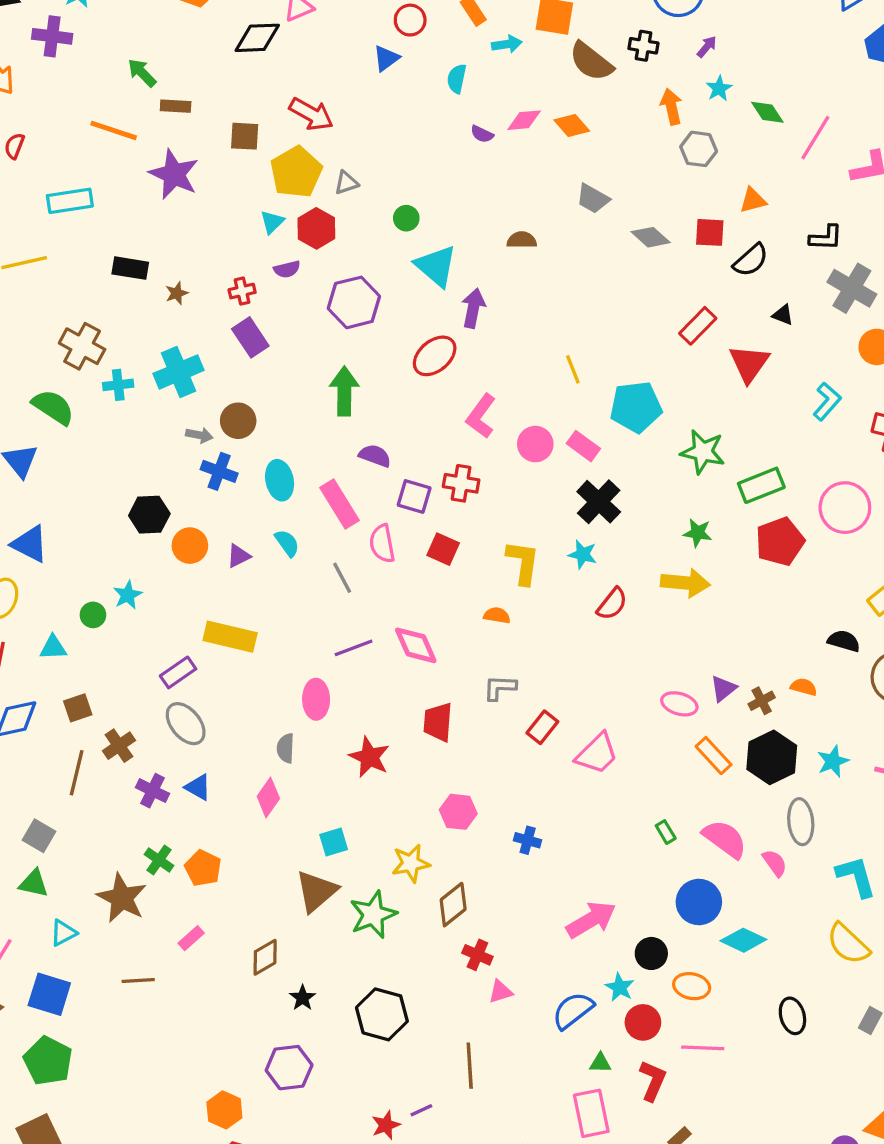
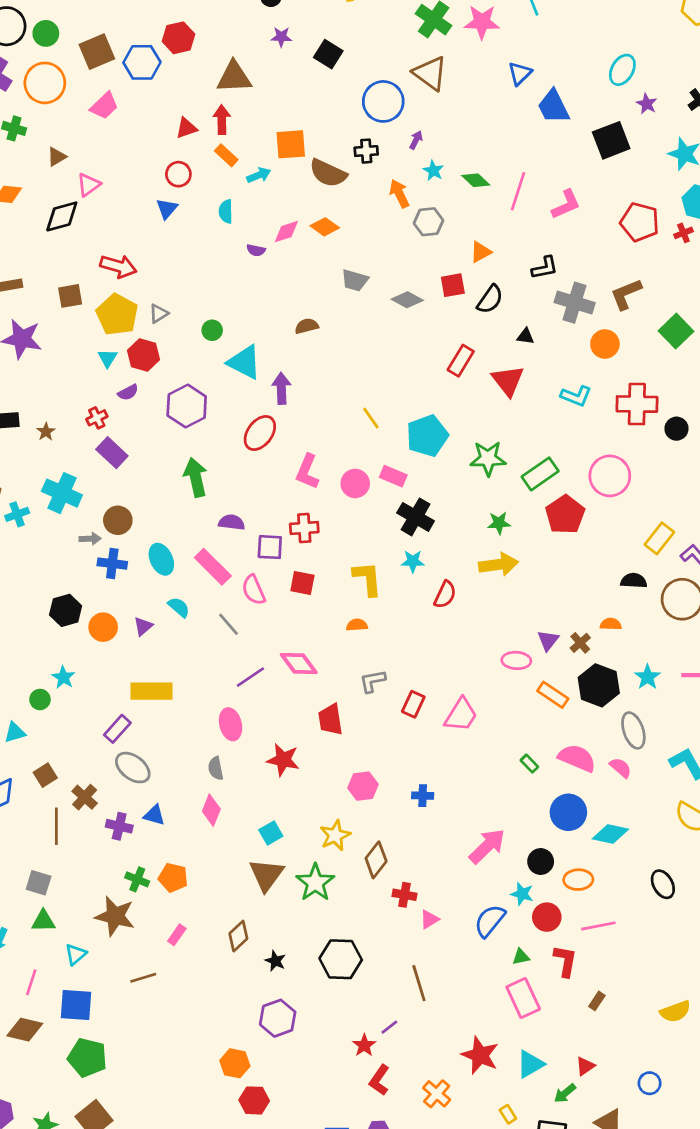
cyan cross: (178, 372) -> (62, 493), turned -30
cyan L-shape: (827, 401) -> (576, 396), turned 84

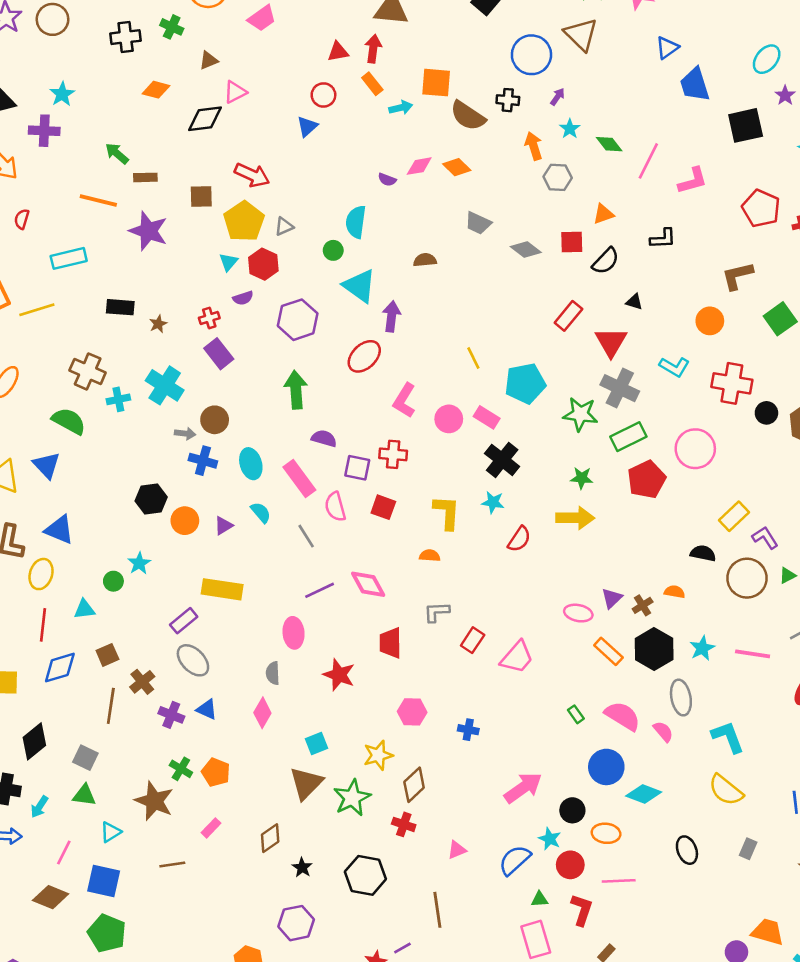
cyan semicircle: (226, 211) -> (356, 222), moved, size x1.4
gray cross: (575, 303) -> (620, 388), moved
red cross: (405, 895) -> (404, 824), moved

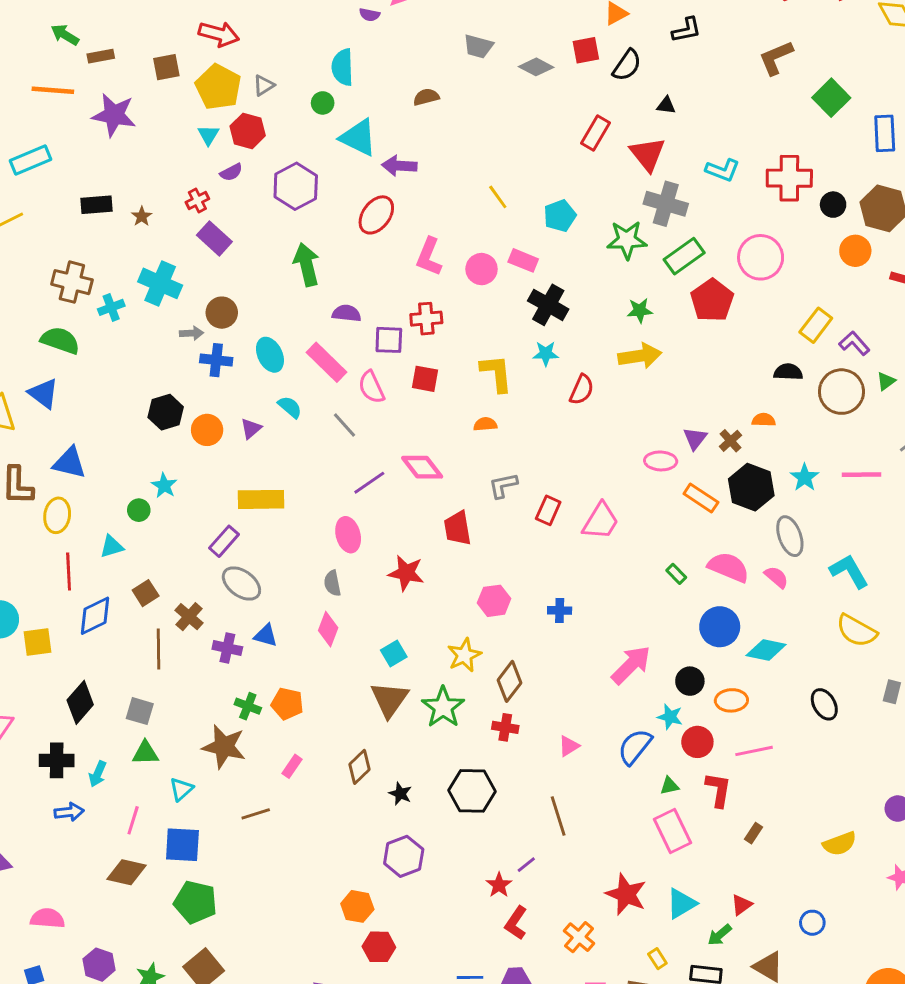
purple arrow: (391, 316) -> (399, 166), turned -84
orange circle: (710, 321) -> (855, 251), moved
cyan pentagon: (525, 383) -> (560, 216), size x0.7

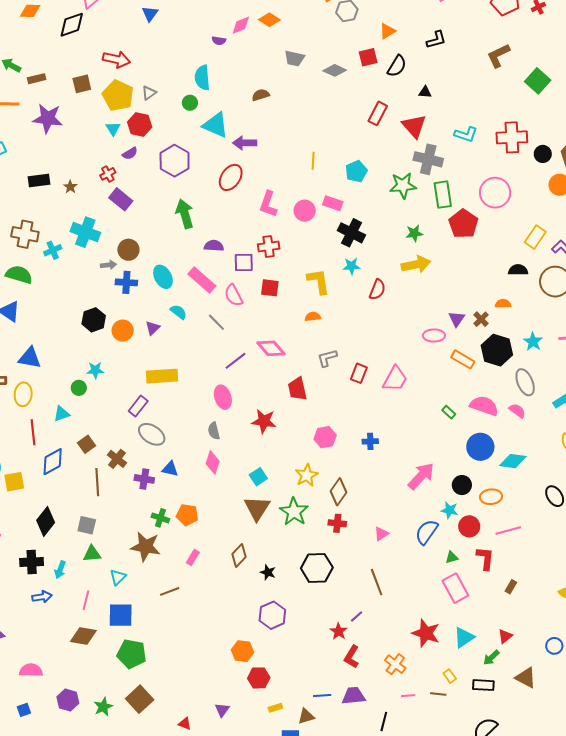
yellow line: (498, 197) -> (313, 161), turned 42
green rectangle: (684, 256) -> (443, 195), turned -60
cyan star: (164, 486) -> (95, 370), turned -30

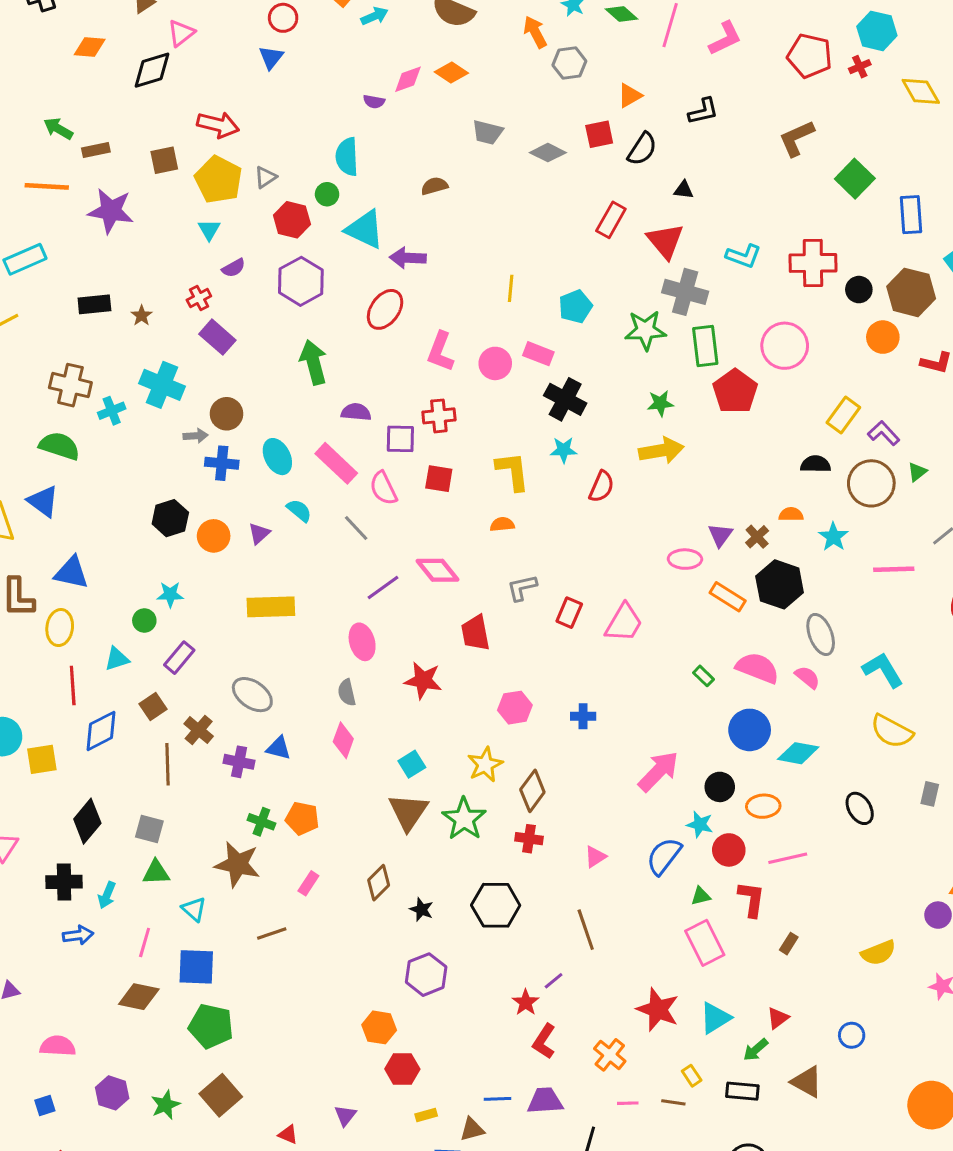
red hexagon: (140, 125) -> (292, 220), moved
cyan star: (533, 342) -> (833, 537), moved
purple rectangle: (138, 406) -> (179, 658), moved
cyan triangle: (118, 577) -> (194, 909), turned -36

